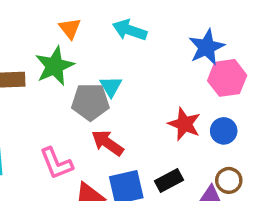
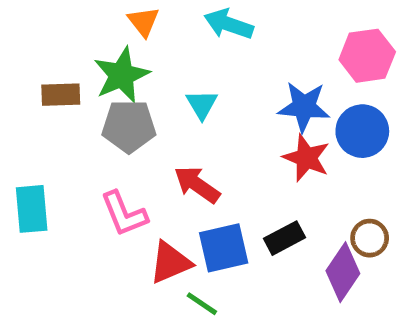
blue star: (207, 47) -> (304, 107), moved, turned 30
pink hexagon: (227, 78) -> (367, 56), moved
gray pentagon: (90, 102) -> (129, 126), moved
blue circle: (224, 131) -> (362, 131), moved, size x1.4

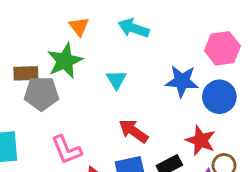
gray pentagon: (129, 126) -> (41, 94), moved
red star: (306, 158) -> (201, 140), moved
red arrow: (197, 185) -> (134, 131), moved

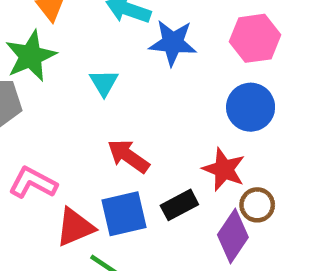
blue star: (182, 81) -> (173, 43), moved
pink L-shape: (66, 150) -> (33, 183), turned 140

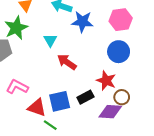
red arrow: (128, 156) -> (67, 62), moved
red triangle: (75, 227) -> (37, 108), turned 42
purple diamond: (233, 236) -> (110, 112), turned 60

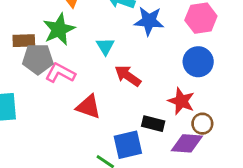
pink L-shape: (17, 87) -> (60, 73), moved
black rectangle: (85, 97) -> (153, 124), turned 42
blue square: (60, 101) -> (128, 145), moved
red triangle: (37, 108) -> (88, 107), moved

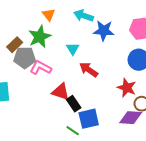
brown rectangle: (24, 41) -> (15, 45), turned -42
black rectangle: (153, 124) -> (74, 104), moved, turned 42

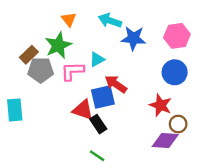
cyan triangle: (73, 49) -> (97, 59), turned 32
pink L-shape: (41, 68) -> (72, 71), moved, turned -30
blue square: (89, 119) -> (103, 97), moved

